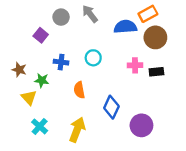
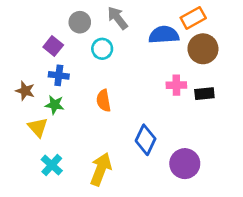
cyan circle: (93, 58) -> (102, 49), moved
blue cross: (61, 62) -> (59, 75), moved
orange semicircle: (79, 90) -> (104, 101), moved

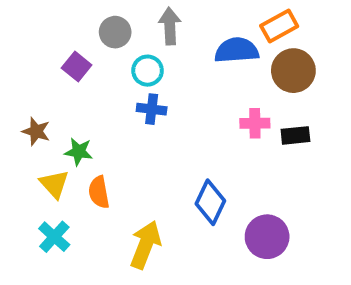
gray arrow: (118, 18) -> (170, 26), turned 35
blue cross: (59, 75) -> (152, 109), moved
orange semicircle: (104, 101) -> (99, 192), moved
cyan cross: (52, 165) -> (54, 237), moved

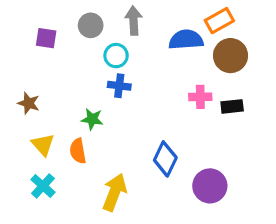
purple square: (77, 67) -> (46, 38), moved, turned -30
green star: (79, 152) -> (92, 119), moved

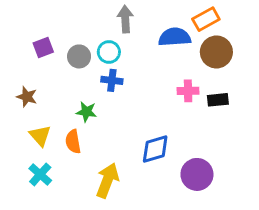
gray circle: (91, 25) -> (79, 56), moved
purple square: (46, 38) -> (43, 48), moved, turned -30
blue diamond: (165, 159) -> (155, 149), turned 48

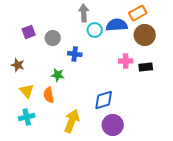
cyan circle: (109, 52) -> (95, 30), moved
cyan cross: (40, 174) -> (27, 117), turned 35
purple circle: (197, 174) -> (113, 125), moved

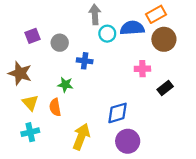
brown star: (18, 65) -> (20, 73), size x1.5
black rectangle: (146, 67) -> (165, 88), moved, turned -32

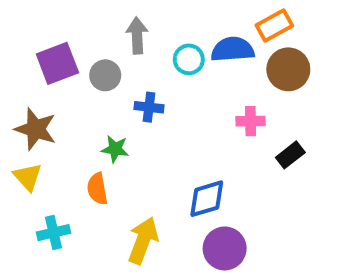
gray arrow: (95, 14) -> (137, 36), moved
purple square: (33, 36) -> (57, 63), size x1.5
yellow triangle: (30, 103) -> (28, 177), moved

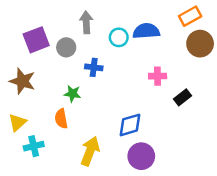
orange rectangle: (274, 26) -> (190, 16), moved
brown circle: (288, 69) -> (200, 44), moved
yellow triangle: (28, 177) -> (17, 122), moved, turned 30

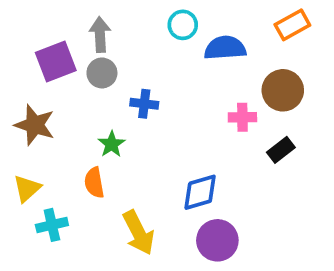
gray arrow: (86, 22) -> (100, 35), moved
cyan circle: (119, 37) -> (183, 25), moved
brown circle: (200, 44) -> (283, 90), moved
green star: (72, 94) -> (112, 144), turned 30
yellow arrow: (90, 151) -> (139, 233), turned 132

